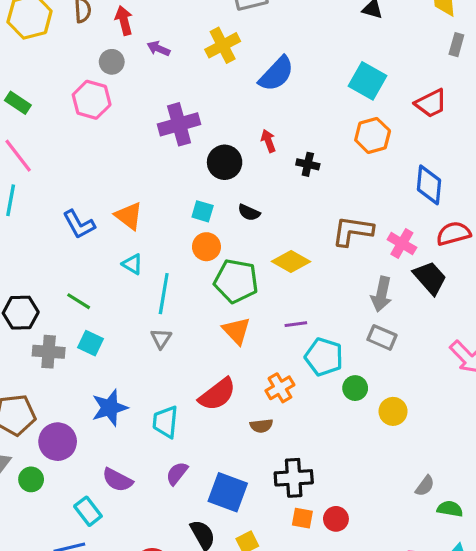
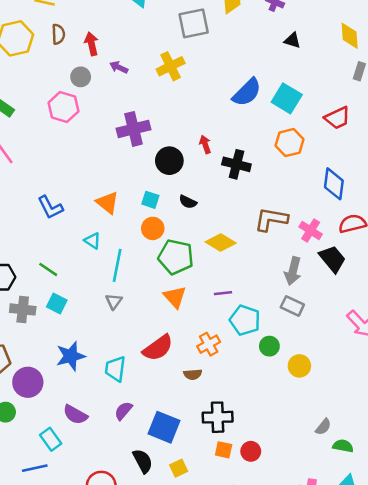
blue semicircle: (276, 74) -> (247, 92), moved
black cross: (308, 164) -> (236, 164), size x1.5
orange triangle: (129, 216) -> (107, 203), moved

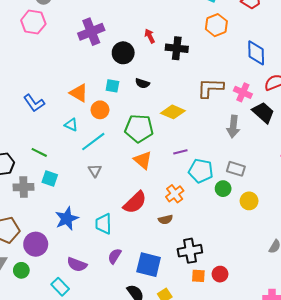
orange circle: (153, 228) -> (100, 110), moved
cyan line: (117, 265) -> (93, 142), turned 50
gray rectangle: (292, 306) -> (236, 169), moved

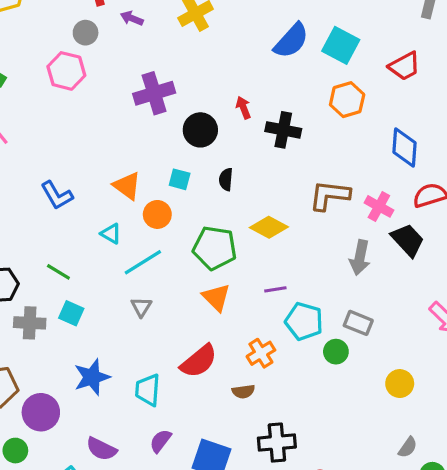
black semicircle: (142, 83) -> (226, 179), turned 72
yellow circle: (249, 201) -> (400, 384), moved

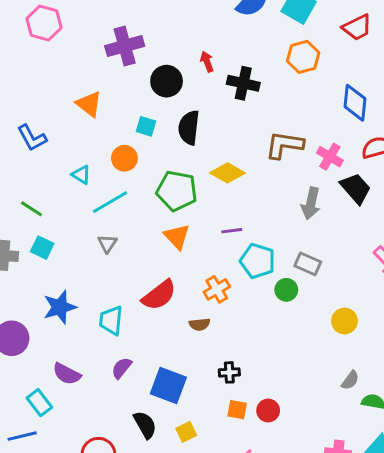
black semicircle: (226, 179) -> (189, 128), size x1.6
orange triangle: (127, 186) -> (89, 104), moved
black cross: (277, 443) -> (229, 372), size x0.6

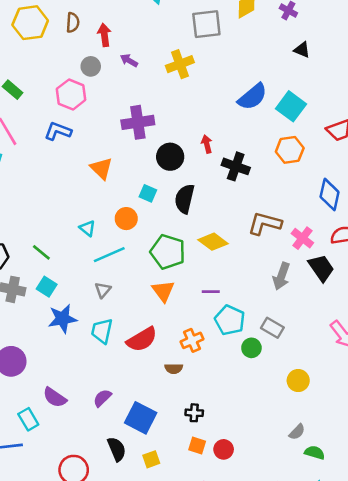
blue L-shape: (32, 138) -> (58, 131), moved, turned 132
blue star: (60, 307) -> (62, 319), moved
cyan trapezoid: (111, 320) -> (102, 331), moved

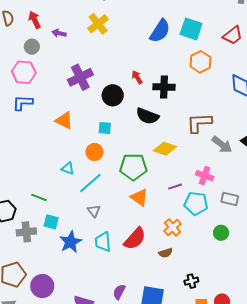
black semicircle: (185, 199) -> (147, 116), moved, turned -65
pink cross: (302, 238) -> (205, 176), moved
gray arrow: (281, 276) -> (222, 144), moved, turned -55
green circle: (251, 348) -> (221, 233), moved

